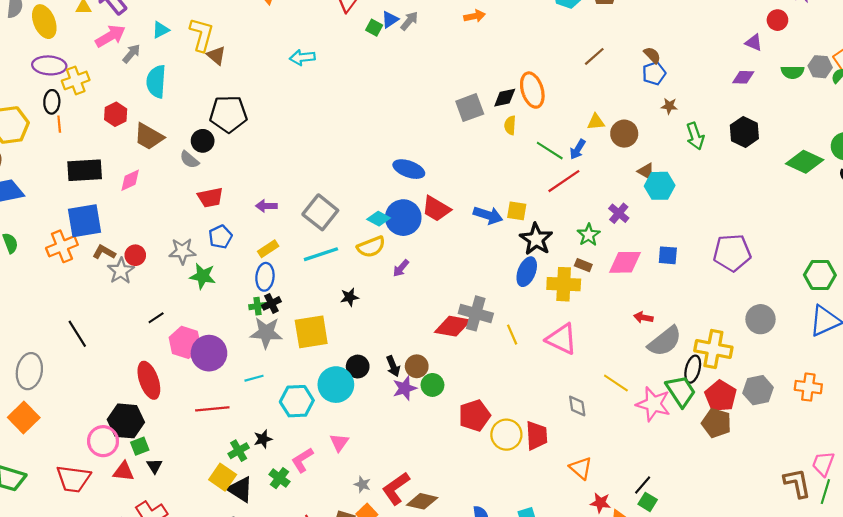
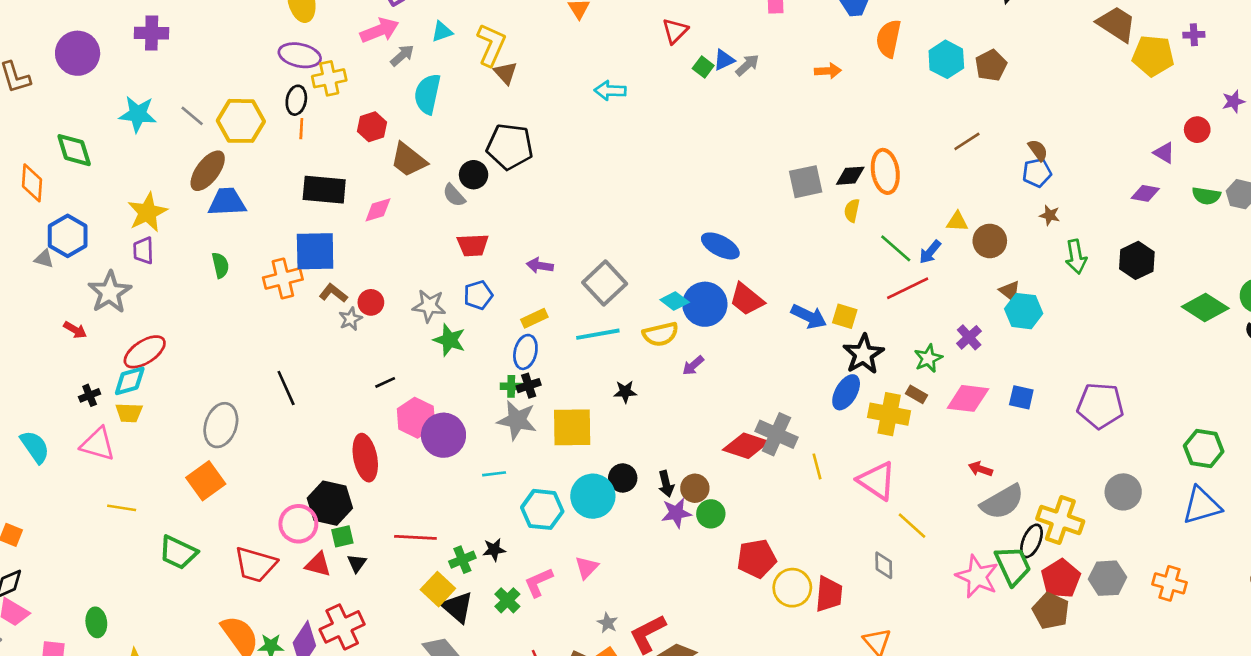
gray star: (121, 271) -> (351, 319), size x0.7
yellow line: (616, 383) -> (912, 526), moved
red line: (212, 409) -> (415, 537), moved

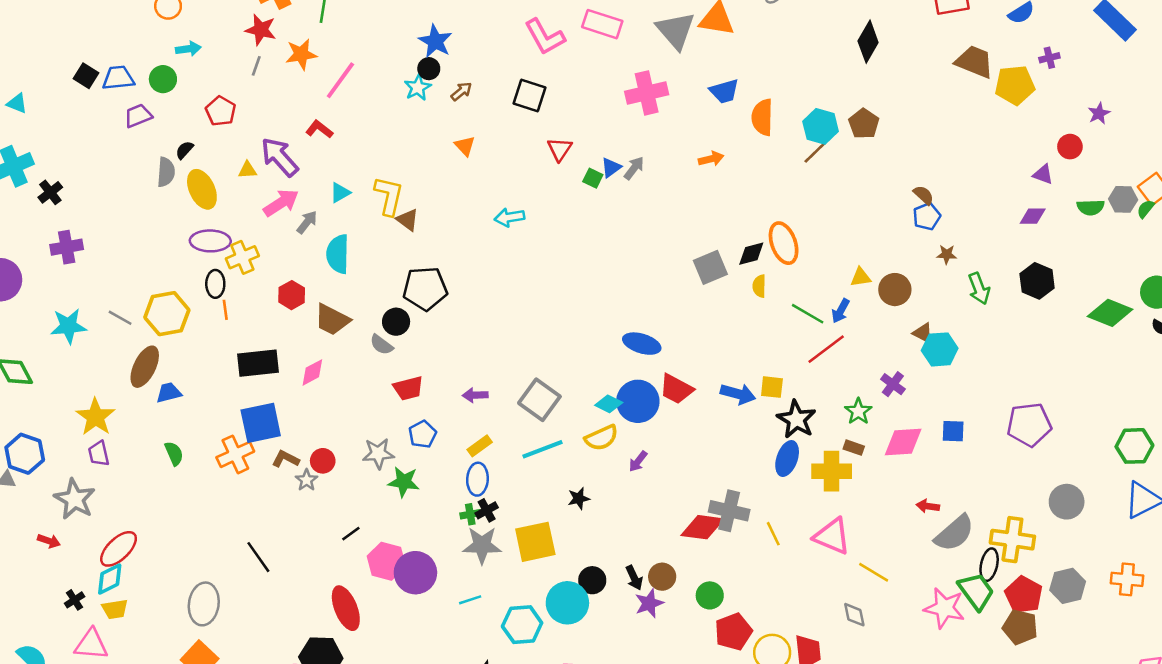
brown line: (967, 141) -> (815, 152), moved
blue trapezoid: (227, 202) -> (169, 393), size x0.7
green circle: (711, 514) -> (710, 595), moved

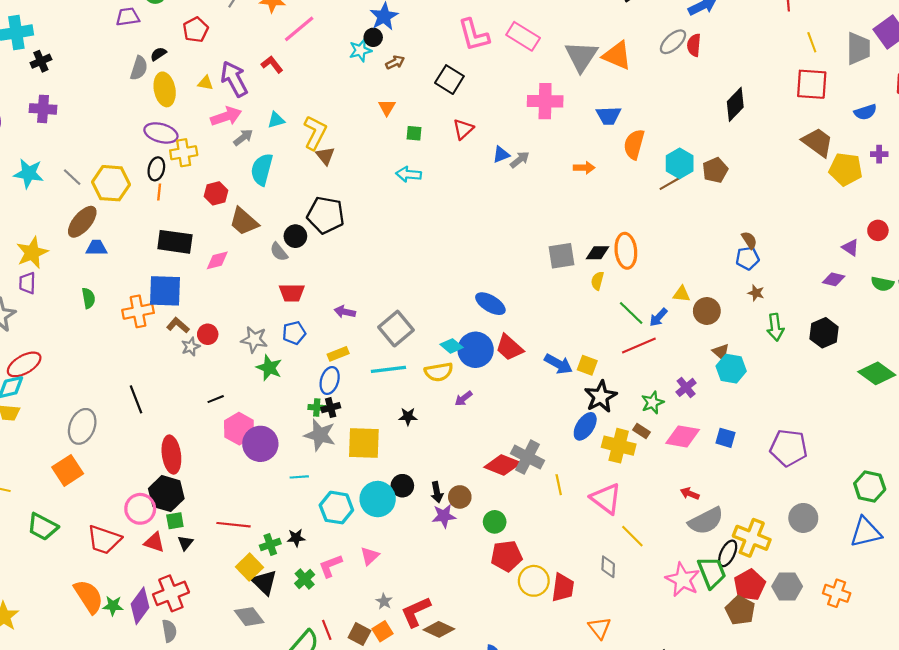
green square: (593, 178) -> (414, 133), moved, turned -35
red ellipse: (346, 608) -> (171, 455), moved

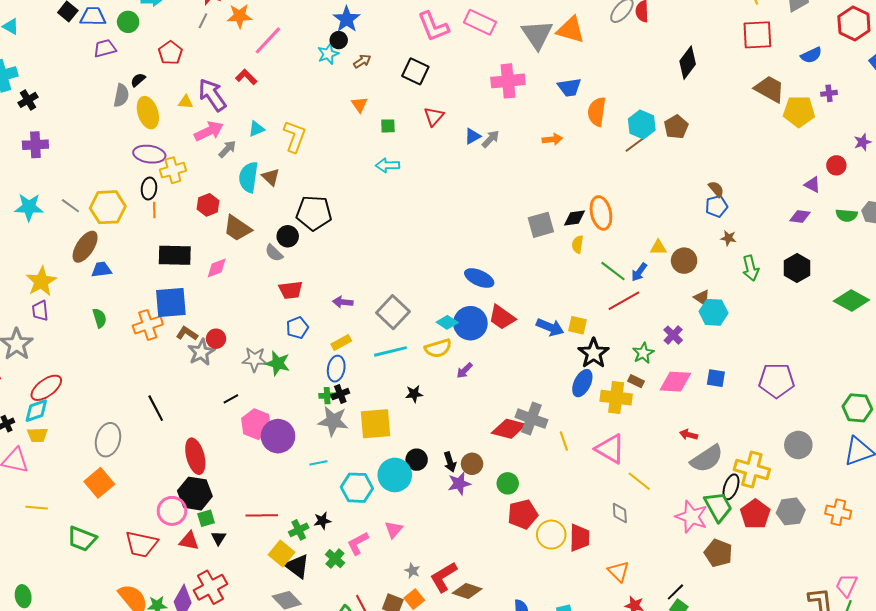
brown triangle: (325, 156) -> (271, 177), moved
gray star: (254, 339) -> (255, 359), moved
gray star: (191, 347) -> (201, 352), size x1.5
brown pentagon: (740, 610) -> (718, 553), moved

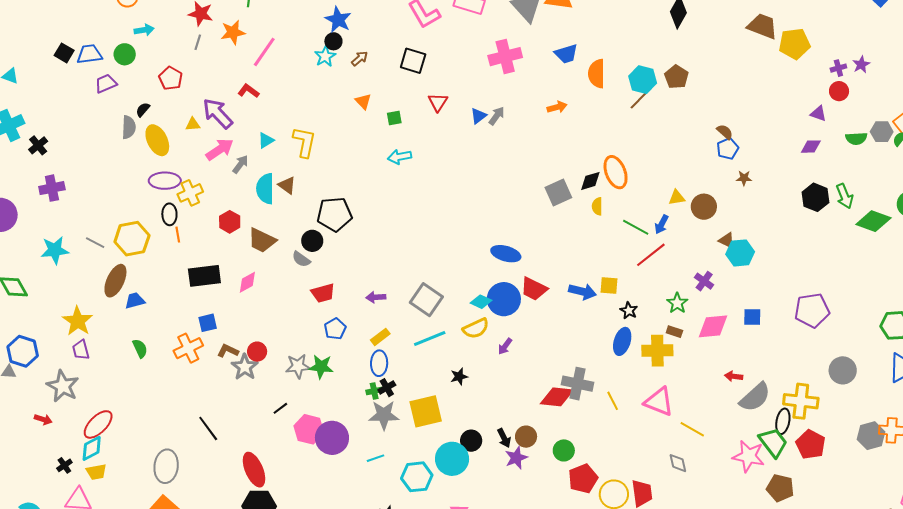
purple cross: (829, 93) -> (838, 68), moved
green arrow: (751, 268) -> (845, 196), moved
blue square: (171, 303) -> (208, 323), size x0.6
black star: (594, 353) -> (629, 311), size x0.6
gray hexagon: (791, 511) -> (871, 436), moved

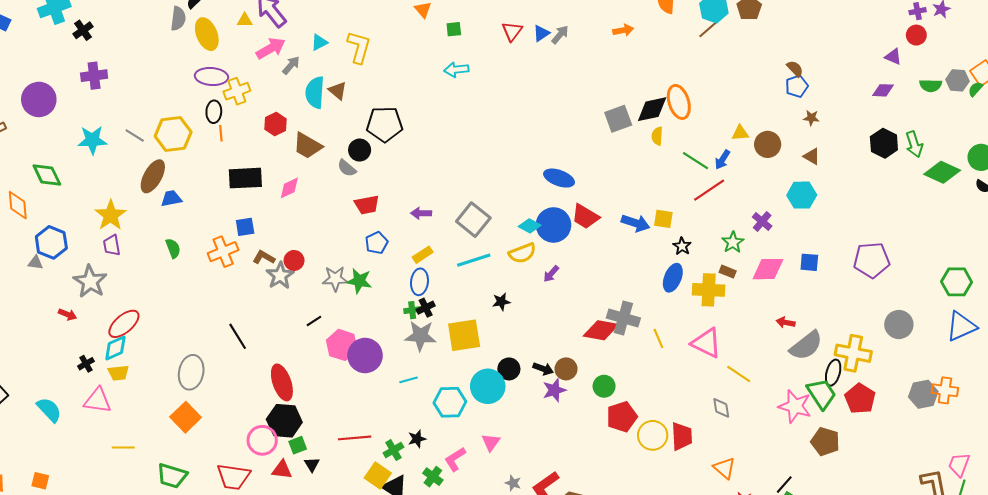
red triangle: (438, 102) -> (512, 31), moved
black diamond: (590, 181) -> (652, 109), size x1.4
brown triangle: (727, 240) -> (812, 156), moved
black arrow: (504, 438) -> (543, 369), turned -48

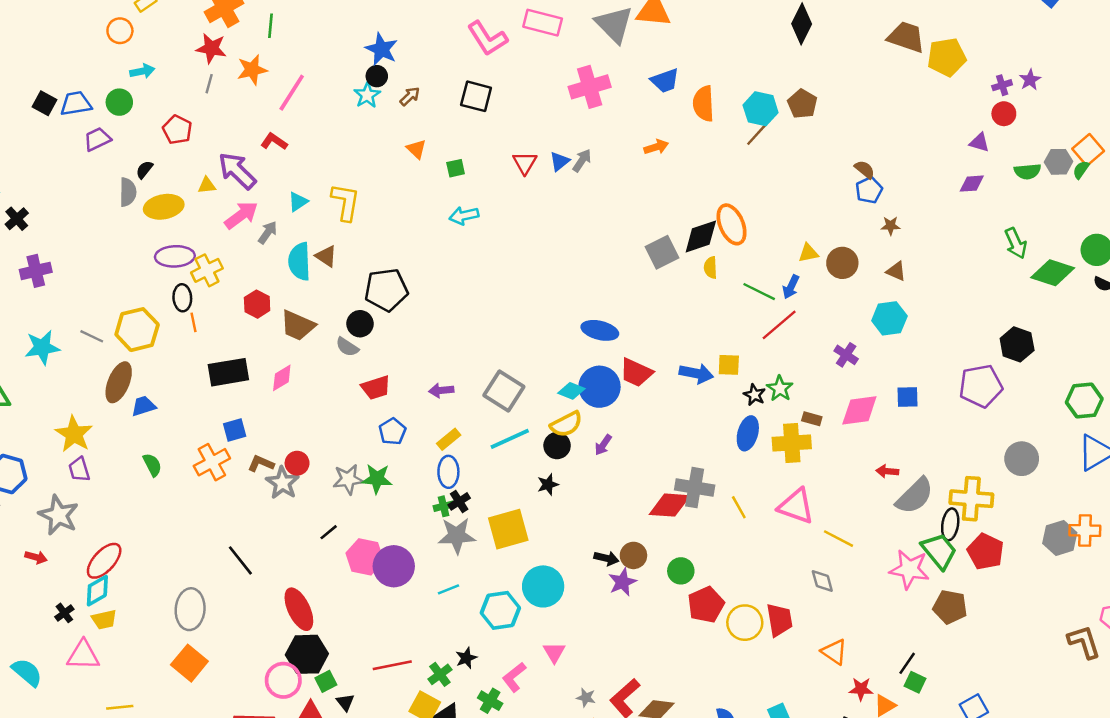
yellow ellipse: (207, 34) -> (164, 207), turned -72
black hexagon: (884, 143) -> (1017, 344), moved
green star: (733, 242) -> (780, 389), moved
black circle: (509, 369) -> (557, 446), moved

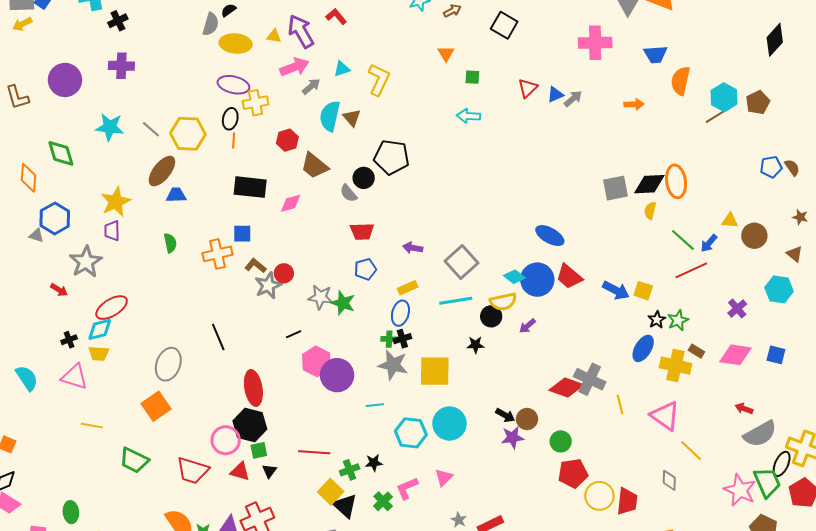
blue pentagon: (869, 190) -> (771, 167), moved

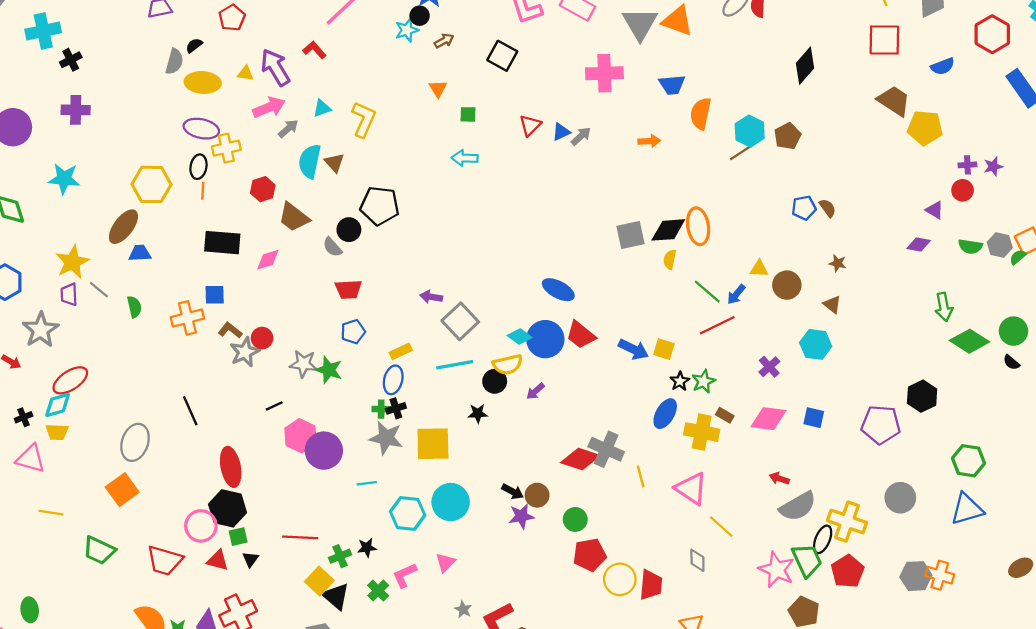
gray line: (151, 129) -> (99, 290), moved
purple arrow: (413, 248) -> (431, 297), moved

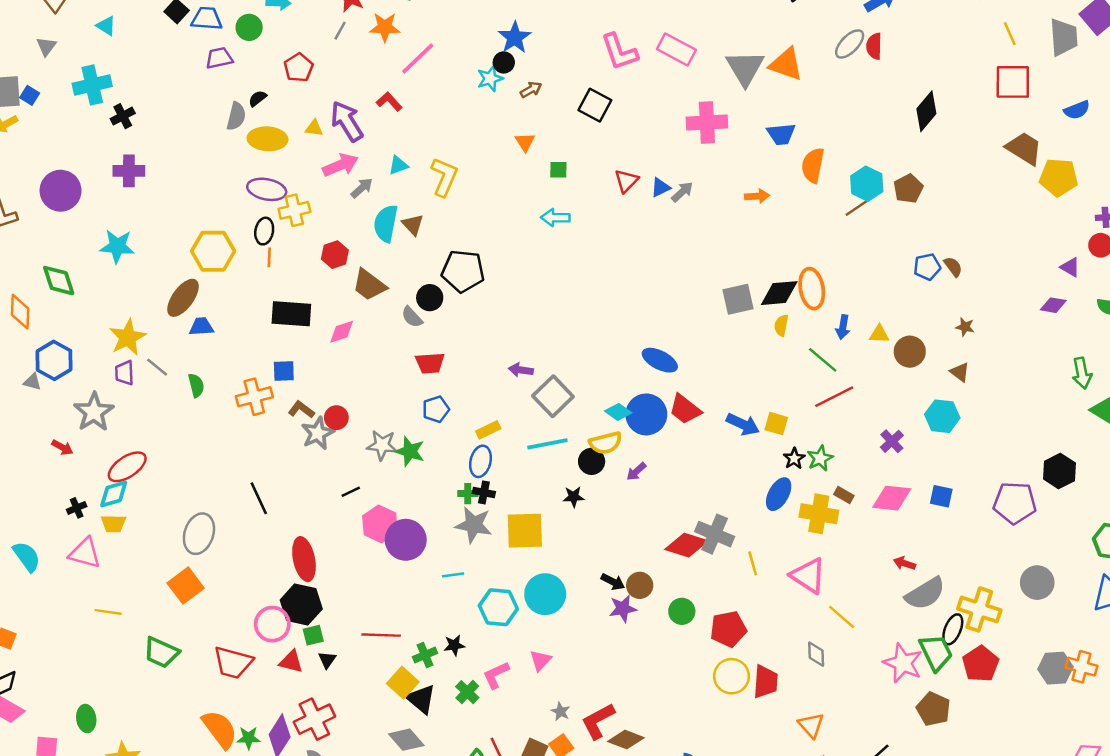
blue arrow: (736, 294) -> (843, 327), moved, turned -30
black cross: (396, 408) -> (484, 492), turned 30
red pentagon: (590, 555) -> (728, 629), moved

